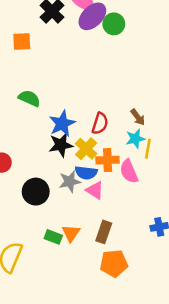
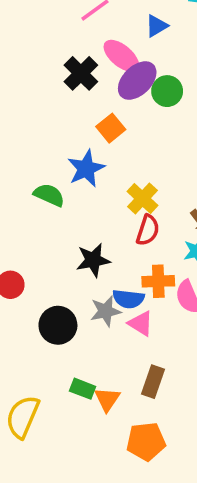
orange square: (22, 42) -> (111, 128), moved, turned -36
blue star: (62, 123) -> (86, 169), moved
yellow cross: (86, 149) -> (142, 198), moved
orange triangle: (71, 233) -> (107, 399), moved
orange pentagon: (114, 263) -> (146, 441), moved

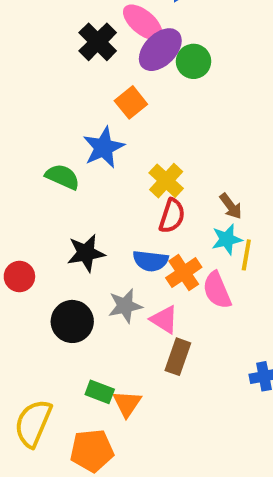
black star: (93, 260) -> (86, 253), moved
orange cross: (158, 281) -> (184, 273), turned -32
blue semicircle: (128, 299) -> (150, 261), moved
brown rectangle: (153, 382) -> (178, 357), moved
orange pentagon: (146, 441) -> (92, 451), moved

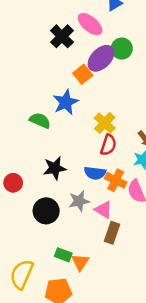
purple ellipse: (160, 50) -> (101, 58), moved
orange cross: (184, 273) -> (116, 180), turned -30

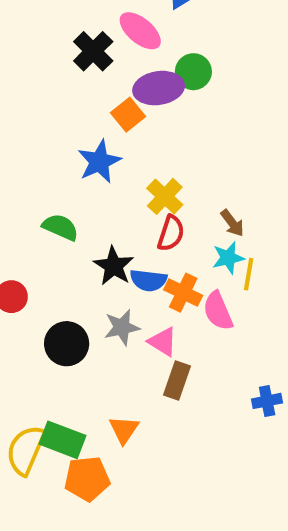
purple ellipse: (101, 58) -> (159, 88), turned 36
green semicircle: (40, 121) -> (60, 227), moved
black star: (55, 168) -> (114, 266), moved, turned -30
green rectangle: (63, 255) -> (62, 440), moved, size x1.5

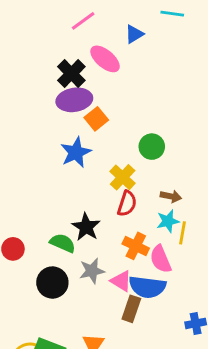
green circle: (193, 72) -> (152, 147), moved
purple ellipse: (159, 88) -> (74, 100), moved
brown arrow: (232, 223) -> (171, 196), turned -42
green semicircle: (60, 227) -> (63, 243), moved
blue semicircle: (148, 280) -> (147, 287), moved, size x1.4

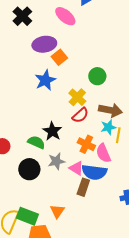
black cross: (71, 74) -> (22, 16), moved
brown arrow: (171, 196) -> (110, 110), size x1.6
red semicircle: (127, 204) -> (80, 115), turned 30

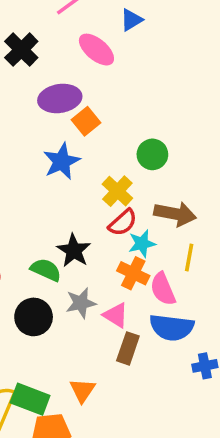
cyan star: (108, 127) -> (142, 244), moved
blue semicircle: (94, 172) -> (172, 327), moved

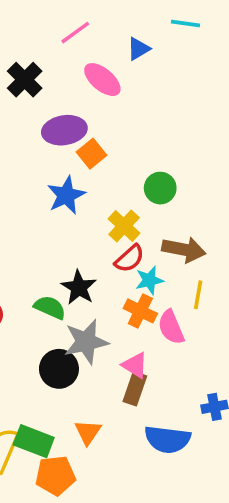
gray star: (81, 303) -> (86, 342), size x1.4
pink triangle: (116, 315) -> (135, 365), moved
black circle: (34, 317) -> (59, 369), moved
blue semicircle: (172, 327) -> (167, 439), moved

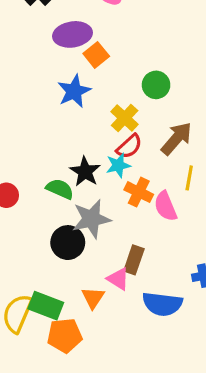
brown arrow: (184, 250) -> (177, 138), turned -60
cyan star: (149, 280) -> (118, 165), moved
pink triangle: (135, 365) -> (118, 279), moved

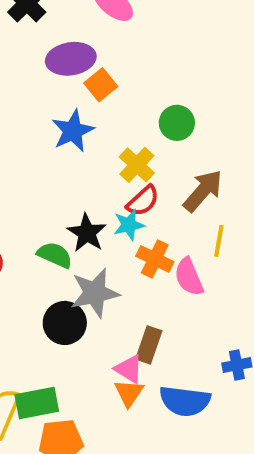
orange triangle: (93, 298) -> (129, 393), moved
green rectangle: (46, 306) -> (37, 403), turned -32

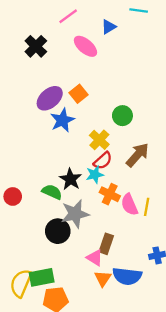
purple ellipse: (71, 59) -> (50, 98), moved, turned -32
yellow line: (219, 241) -> (147, 207), moved
orange triangle: (129, 393) -> (103, 279), moved

